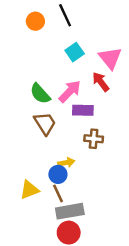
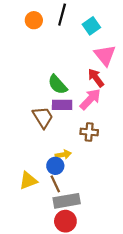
black line: (65, 15) -> (62, 15), turned 40
cyan square: (75, 52) -> (91, 26), moved
pink arrow: (70, 91) -> (90, 99), moved
green semicircle: (40, 94) -> (58, 85), moved
purple rectangle: (83, 110) -> (62, 105), moved

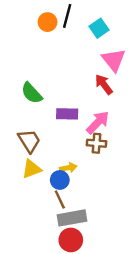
orange circle: (34, 20) -> (48, 22), moved
green semicircle: (58, 85) -> (32, 93), moved
pink arrow: (90, 99) -> (98, 122), moved
brown trapezoid: (43, 117) -> (29, 141), moved
yellow triangle: (28, 181) -> (32, 169), moved

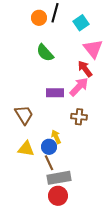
green semicircle: (32, 93) -> (45, 53), moved
pink arrow: (98, 122) -> (79, 87), moved
yellow arrow: (68, 168) -> (56, 137), turned -104
yellow triangle: (32, 169) -> (26, 149), moved, turned 30

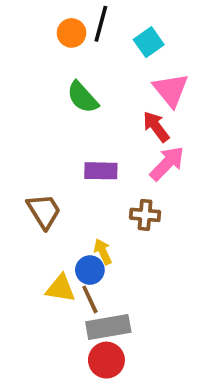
pink arrow: (79, 87) -> (167, 163), moved
yellow triangle: (26, 149) -> (60, 288), moved

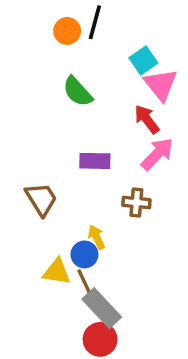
cyan square: (149, 42) -> (143, 60), moved
gray rectangle: (108, 327) -> (102, 308), turned 57

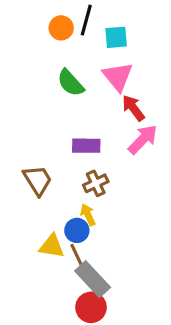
cyan square: (143, 60) -> (116, 37), moved, turned 30
pink triangle: (161, 85) -> (118, 77), moved
brown cross: (136, 202) -> (96, 183), moved, turned -30

